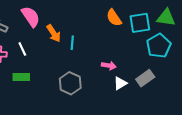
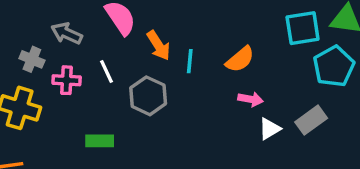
orange semicircle: (114, 18) -> (240, 59), moved, turned -96
green rectangle: (21, 77) -> (100, 141), moved
gray hexagon: (70, 83) -> (148, 96), moved

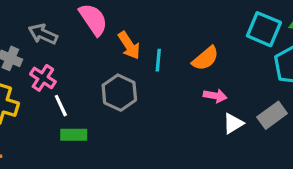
cyan square: (303, 28) -> (264, 29), turned 32
white line: (106, 72) -> (61, 106), moved
pink cross: (67, 80) -> (43, 78), turned 30

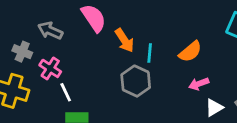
gray hexagon: (119, 93) -> (136, 81), moved
pink arrow: (215, 96) -> (199, 84), turned 150

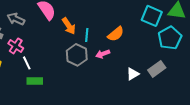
pink arrow: (199, 84) -> (103, 54), moved

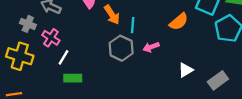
orange semicircle: (116, 34) -> (179, 22), moved
white line: (27, 63) -> (64, 57), turned 56
gray rectangle: (157, 69) -> (218, 80), moved

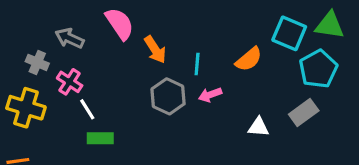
cyan line: (133, 25) -> (197, 64), moved
white line: (64, 57) -> (87, 109), turned -63
white triangle: (186, 70) -> (258, 127), turned 35
gray rectangle: (218, 80) -> (304, 113), moved

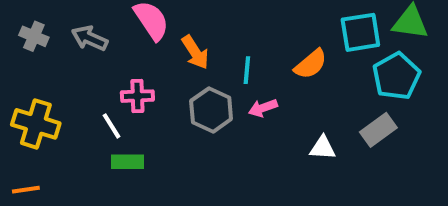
cyan square: (289, 33) -> (360, 32), turned -32
gray cross: (37, 62) -> (34, 36), moved
pink cross: (70, 82) -> (137, 96), moved, turned -35

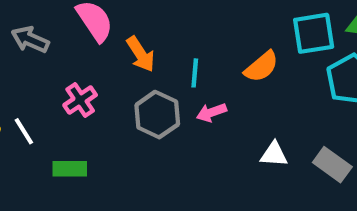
pink cross: (137, 96) -> (80, 100), turned -32
white line: (112, 126) -> (24, 131), moved
gray rectangle: (378, 130) -> (332, 165), moved, turned 72

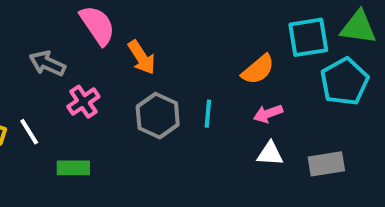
gray arrow: (30, 40) -> (47, 63), moved
cyan line: (195, 73) -> (208, 114), moved
pink arrow: (211, 113) -> (268, 114), moved
gray rectangle: (332, 165) -> (326, 164), turned -45

